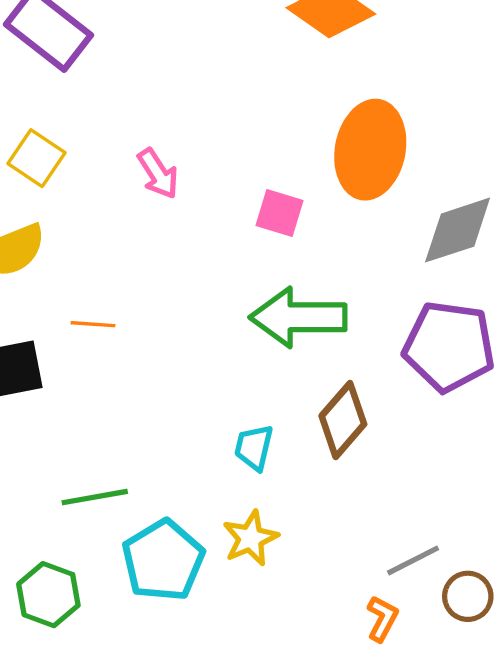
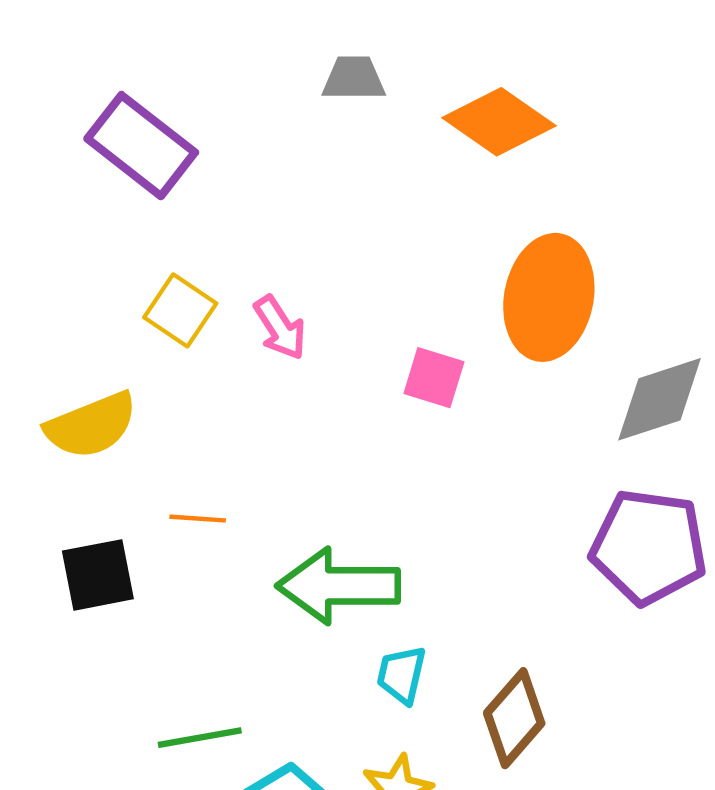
yellow square: (36, 158) -> (180, 310), moved
green arrow: (298, 317) -> (339, 586), moved
brown diamond: (343, 420) -> (514, 718), moved

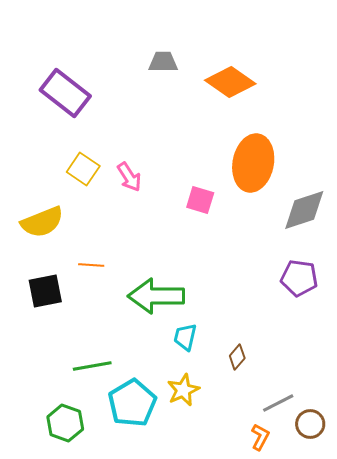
purple pentagon: (649, 547) -> (299, 278), size x0.7
brown diamond: (514, 718) -> (237, 357), size x0.6

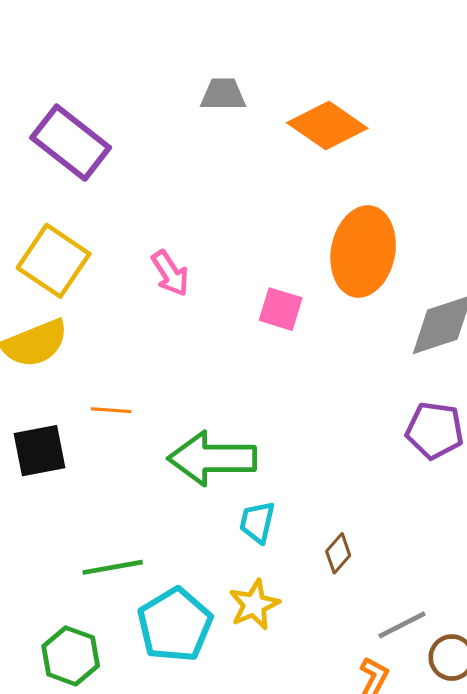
yellow square: (83, 169) -> (54, 261), moved, size x1.4

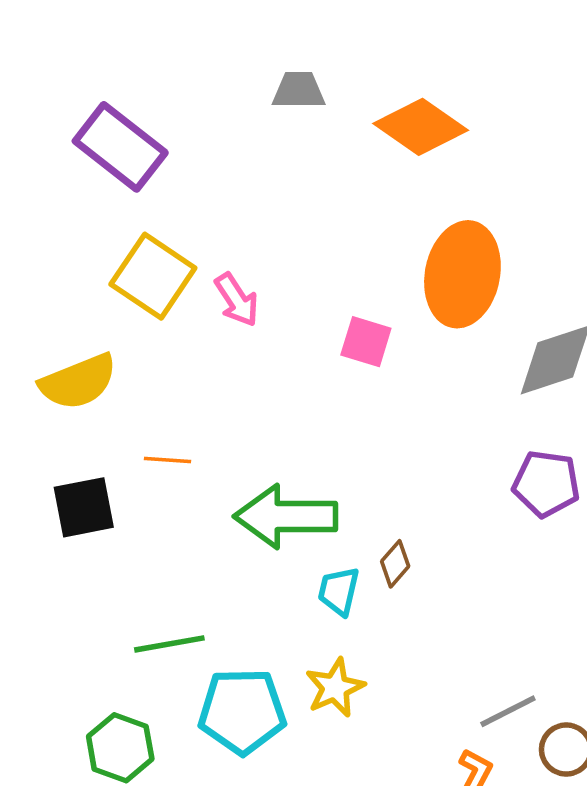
yellow square: (54, 261) -> (153, 276), moved
brown diamond: (338, 553) -> (395, 564), moved
cyan pentagon: (175, 625) -> (242, 711), turned 30

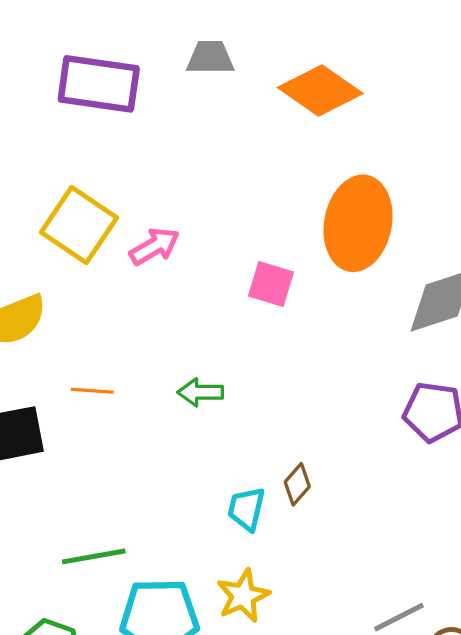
purple rectangle: (120, 147) -> (99, 84), moved, turned -30
pink arrow: (237, 300) -> (155, 246), turned -87
green arrow: (286, 516) -> (200, 392), moved, size x0.5

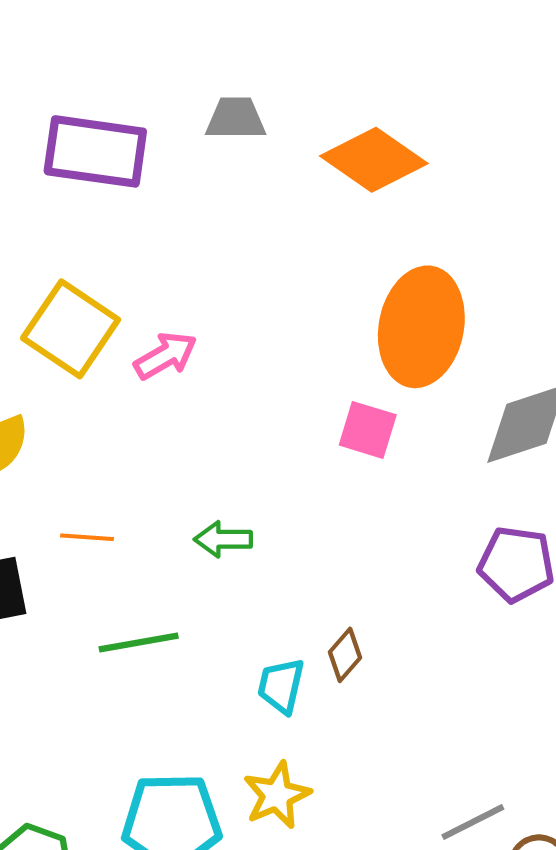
pink square: (271, 284) -> (368, 430), moved
green line: (94, 556) -> (139, 642), moved

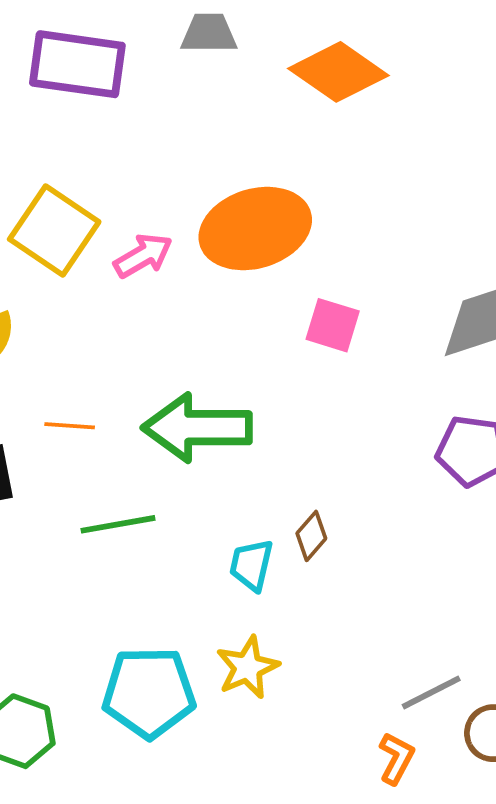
orange ellipse: (421, 327) -> (255, 229), moved, turned 62
green arrow: (223, 539) -> (197, 428), size x2.0

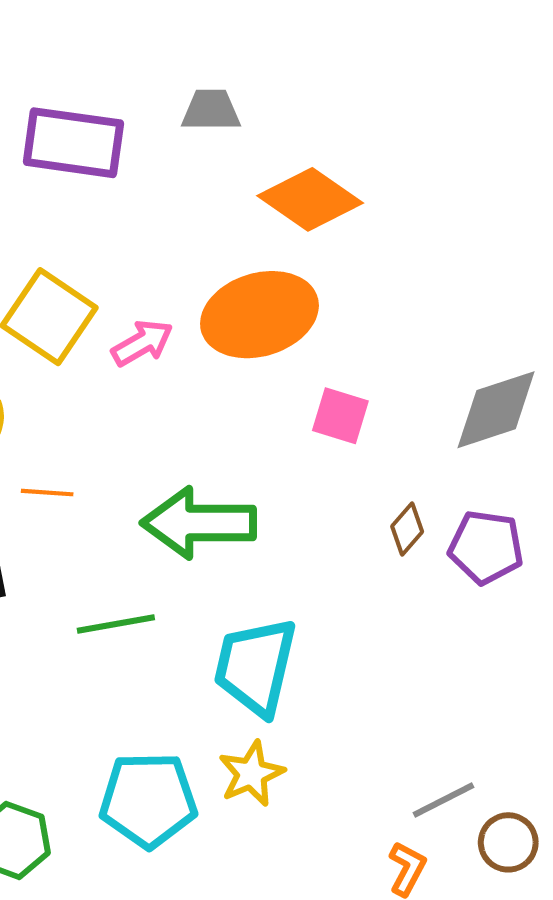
orange diamond: (338, 72) -> (310, 199), moved
orange line: (70, 426) -> (47, 493), moved
brown diamond: (311, 536) -> (407, 529), moved
cyan trapezoid: (251, 565) -> (255, 666), size x1.8

